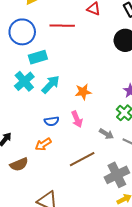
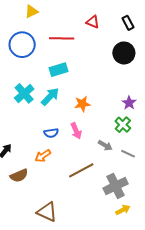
cyan rectangle: (38, 57) -> (58, 70), moved

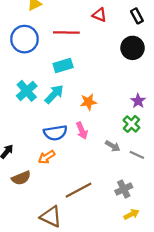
blue semicircle: (51, 133) -> (55, 133), size x1.5
brown line: (81, 170) -> (79, 190), moved
gray cross: (116, 186) -> (124, 189), size x0.7

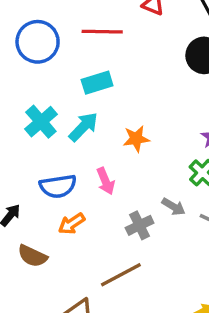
pink arrow: (82, 131) -> (106, 181), moved
blue semicircle: (55, 133) -> (58, 186), moved
brown semicircle: (21, 178) -> (32, 256), turned 48
gray cross: (124, 189) -> (140, 225), moved

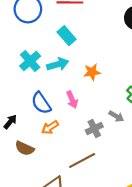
cyan rectangle: (97, 83) -> (67, 36), turned 66
cyan arrow: (83, 127) -> (58, 64), turned 30
blue semicircle: (58, 186) -> (41, 103), turned 65

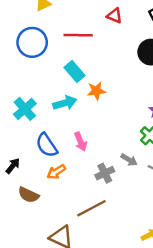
cyan cross: (30, 61) -> (25, 109), moved
orange star: (92, 72) -> (96, 91), moved

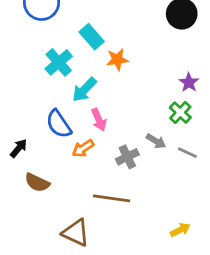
cyan arrow: (65, 103) -> (84, 90), moved, turned 150
cyan cross: (25, 109) -> (59, 62), moved
orange arrow: (56, 172) -> (83, 148), moved
brown line: (91, 208) -> (112, 198), turned 36

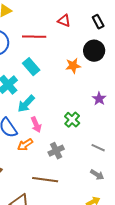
orange star: (117, 60) -> (73, 66), moved
green cross: (180, 113) -> (72, 120), moved
gray arrow: (156, 141) -> (97, 175), moved

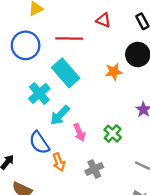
cyan rectangle: (31, 67) -> (66, 73), size x1.4
pink arrow: (36, 125) -> (79, 132), moved
orange arrow: (25, 145) -> (59, 162), turned -77

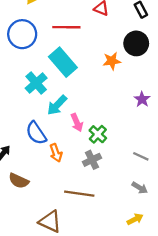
green cross: (113, 134) -> (98, 134), moved

